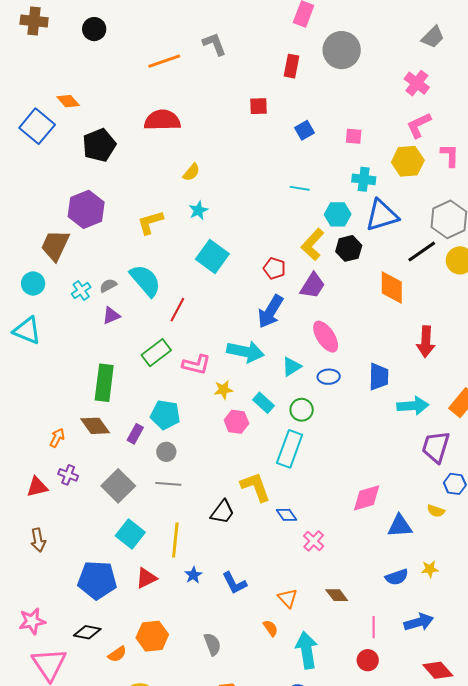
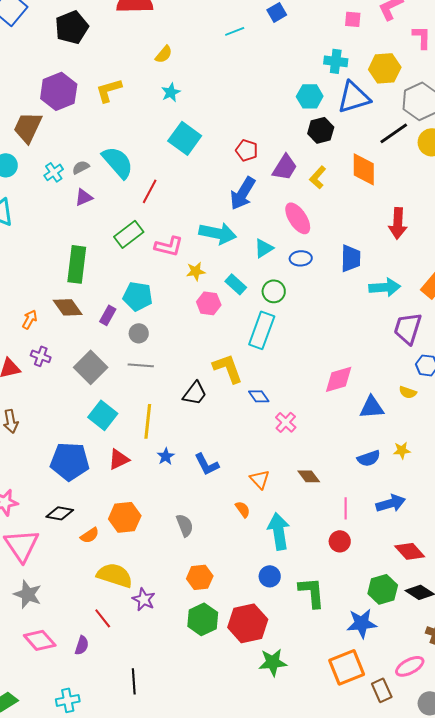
pink square: (354, 136) -> (353, 19), moved
yellow hexagon: (408, 161) -> (385, 68), moved
cyan line: (300, 188) -> (235, 31), moved, turned -30
yellow L-shape: (150, 222) -> (109, 90), moved
yellow L-shape: (313, 244) -> (318, 177), moved, size x0.7

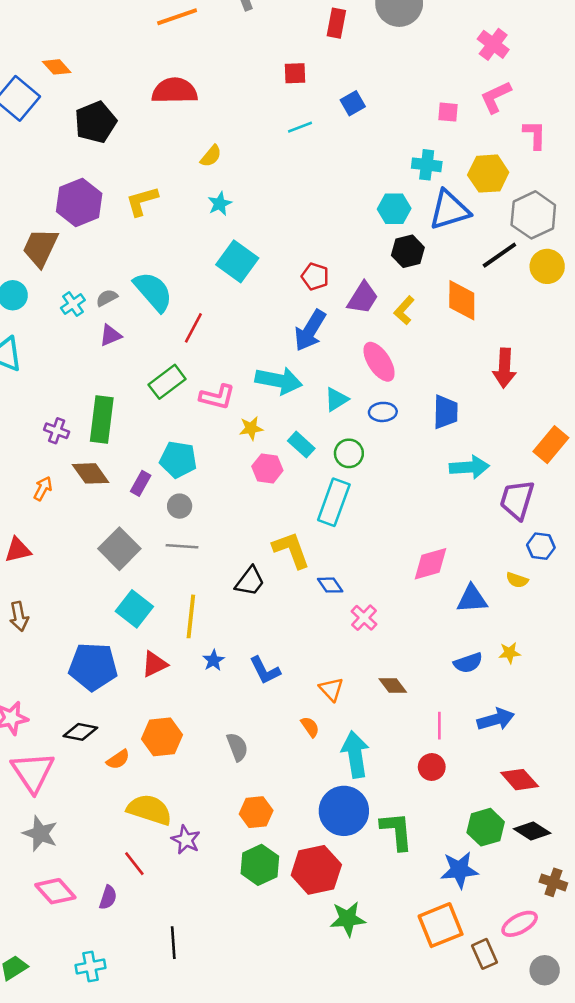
cyan arrow: (385, 287) -> (469, 467), moved
purple cross: (41, 356) -> (57, 431), moved
blue circle: (270, 576) -> (344, 811), size x1.8

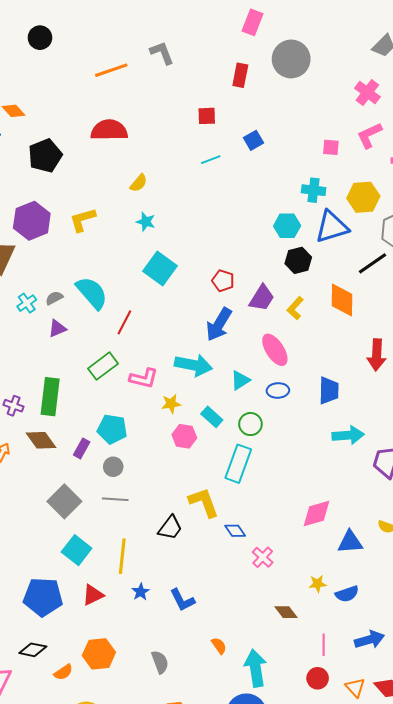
cyan star: (220, 204) -> (146, 222), turned -30
yellow star: (510, 653) -> (318, 584), moved
orange triangle: (331, 689) -> (355, 687), moved

